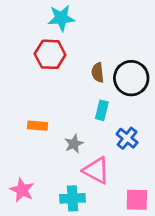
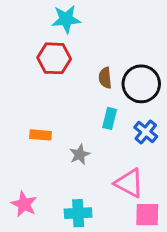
blue cross: (127, 138) -> (146, 132), moved
pink triangle: (96, 170) -> (129, 183), moved

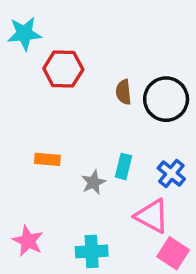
cyan star: (66, 19) -> (24, 34), moved
cyan rectangle: (110, 118) -> (124, 166), moved
blue cross: (146, 132) -> (171, 174), moved
pink square: (147, 215) -> (173, 253), turned 32

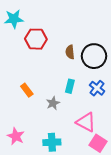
orange rectangle: (47, 159) -> (27, 90), turned 48
cyan rectangle: (124, 166) -> (70, 86), moved
blue cross: (171, 174) -> (97, 88), moved

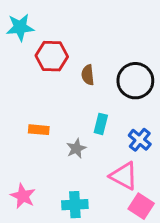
brown semicircle: (70, 52) -> (88, 75), moved
blue cross: (97, 88) -> (140, 140), moved
orange rectangle: (27, 90) -> (39, 130), turned -48

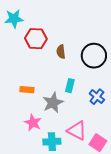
gray star: (76, 148) -> (53, 103), size x1.5
pink triangle: (124, 176) -> (77, 131), moved
pink star: (23, 196) -> (33, 123), moved

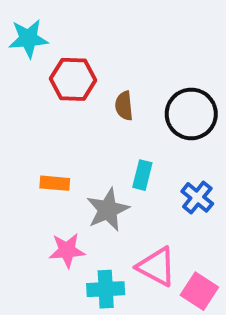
pink star: (33, 123) -> (67, 250), turned -30

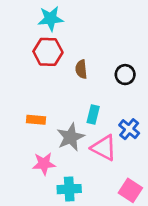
cyan star: (28, 39) -> (51, 19), moved
black circle: (191, 114) -> (125, 75), size x0.6
pink triangle: (157, 267) -> (104, 148), moved

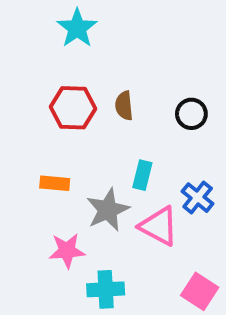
cyan star: (51, 19) -> (77, 28), turned -30
red hexagon: (48, 52) -> (73, 108), moved

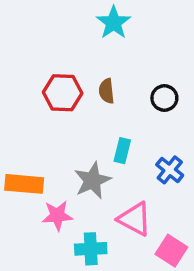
cyan star: (77, 28) -> (114, 23), moved
orange rectangle: (55, 183) -> (24, 184), moved, size x1.5
pink triangle: (159, 226) -> (135, 219), moved

